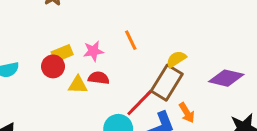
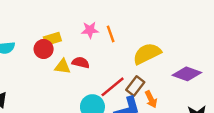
pink star: (93, 51) -> (90, 30), moved
yellow semicircle: (176, 59) -> (147, 54), size x1.6
brown rectangle: (167, 83) -> (135, 86), moved, size x0.7

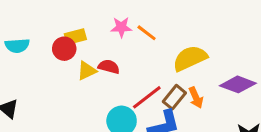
orange line: (111, 34) -> (147, 33), turned -35
yellow triangle: (63, 67) -> (87, 71), turned -35
orange arrow: (151, 99) -> (196, 98), moved

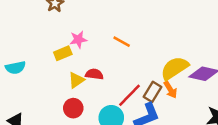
pink star: (121, 27) -> (78, 39), moved
red circle: (64, 49) -> (73, 108), moved
yellow semicircle: (190, 58) -> (175, 68), moved

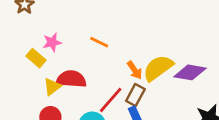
yellow rectangle: (63, 53) -> (36, 58), turned 66
red semicircle: (94, 74) -> (71, 79), size x1.5
orange arrow: (170, 90) -> (135, 70), moved

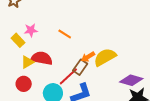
orange arrow: (135, 70) -> (88, 57), turned 88
purple diamond: (190, 72) -> (131, 80), moved
brown rectangle: (135, 95) -> (80, 67), moved

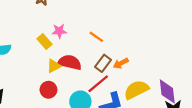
yellow semicircle: (105, 57) -> (136, 90), moved
brown rectangle: (80, 67) -> (103, 63), moved
purple diamond: (131, 80) -> (167, 91), turned 65

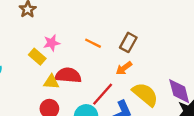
brown rectangle: (103, 63) -> (128, 42), moved
yellow triangle: (54, 66) -> (51, 82), turned 40
yellow semicircle: (136, 90) -> (145, 94), turned 75

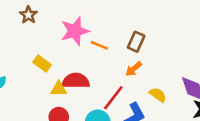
pink star: (52, 43) -> (75, 31), moved, size x1.6
yellow semicircle: (145, 94) -> (158, 95), size x0.6

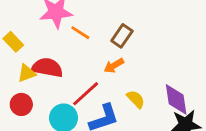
yellow triangle: (59, 89) -> (27, 73), turned -30

